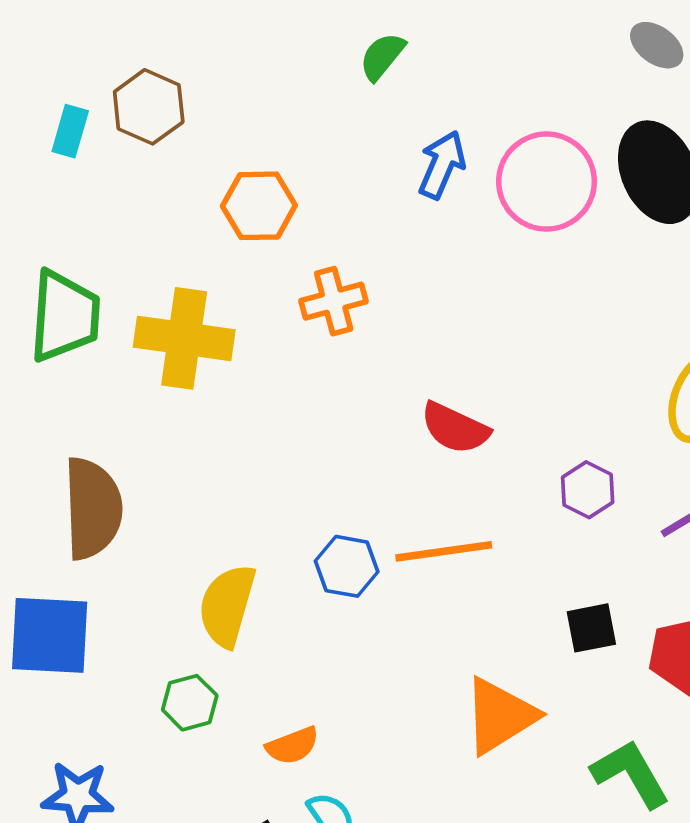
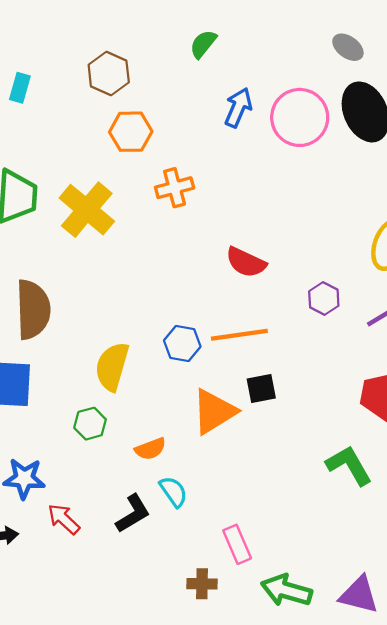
gray ellipse: (657, 45) -> (348, 47), moved
brown hexagon: (149, 107) -> (109, 74), moved
yellow cross: (184, 338) -> (87, 210), turned 32
black square: (591, 628) -> (261, 388), moved
orange triangle: (500, 716) -> (214, 412), moved

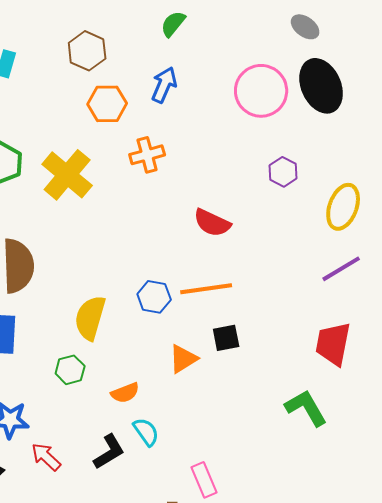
blue arrow: (238, 108) -> (164, 85), moved
purple hexagon: (324, 298) -> (283, 172), moved
orange triangle: (214, 412) -> (183, 359), size x0.7

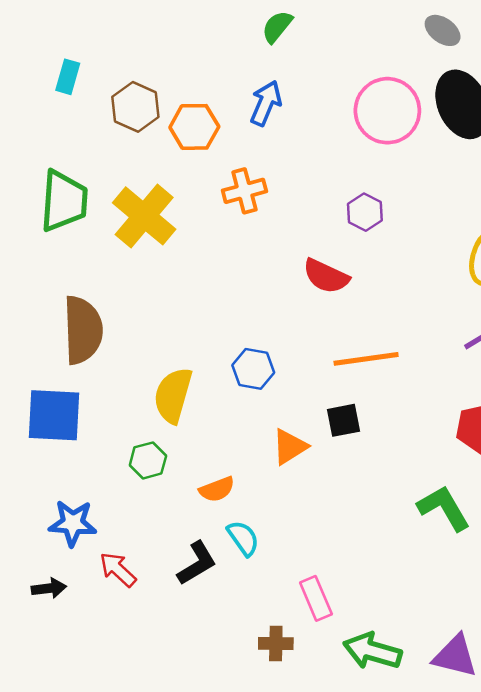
brown hexagon: (87, 51) -> (135, 107), moved
purple hexagon: (283, 172) -> (365, 212), moved
orange line: (206, 289) -> (366, 359), moved

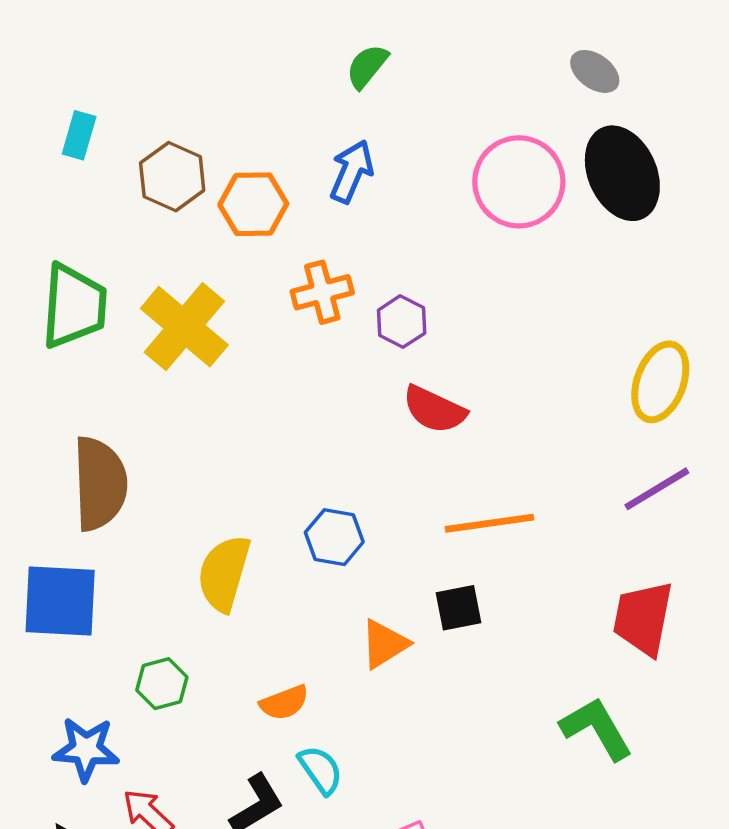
purple hexagon: (365, 212) -> (402, 322), moved
green hexagon: (148, 460) -> (162, 684), moved

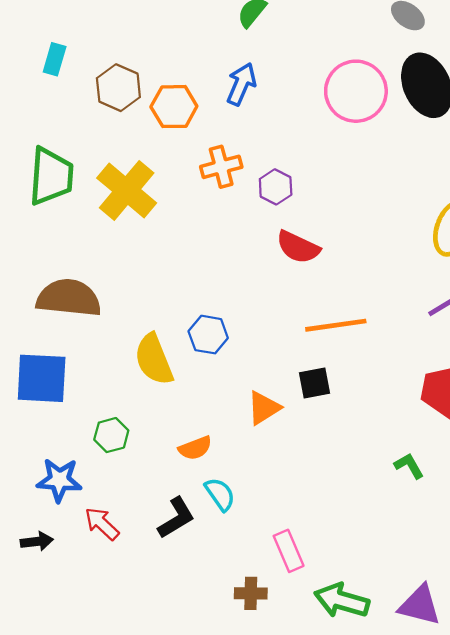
brown semicircle: (100, 484) -> (69, 298), turned -82
blue hexagon: (334, 537) -> (208, 335), moved
yellow semicircle: (224, 573) -> (154, 359), turned -38
green L-shape: (596, 729) -> (409, 466), size x0.6

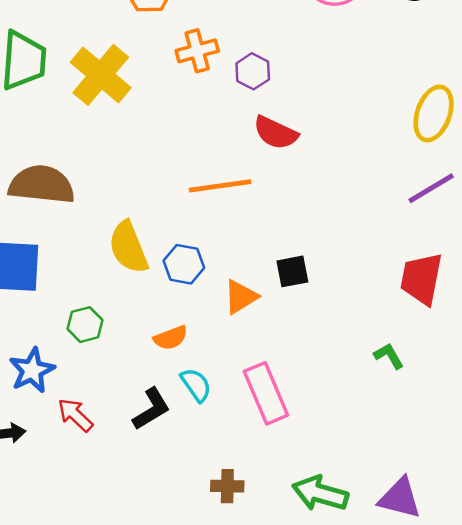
orange line: (336, 325) -> (220, 186), moved
blue hexagon: (208, 335) -> (184, 264), moved
blue star: (59, 480) -> (32, 370), turned -30
pink rectangle: (289, 551) -> (266, 393), moved, size x1.4

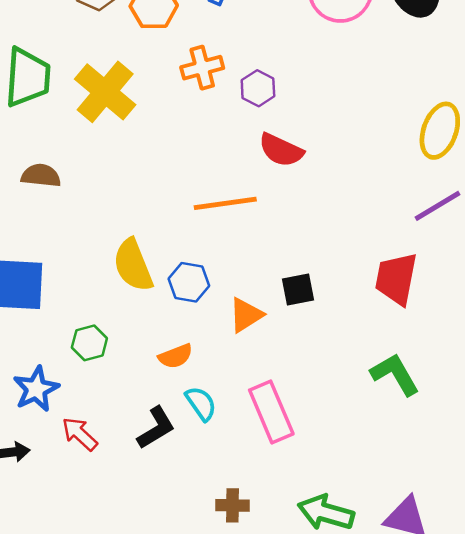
brown semicircle: (42, 185) -> (41, 176), moved, size x0.6
red trapezoid: (421, 279) -> (396, 279), moved
green L-shape: (389, 356) -> (395, 374), size x1.6

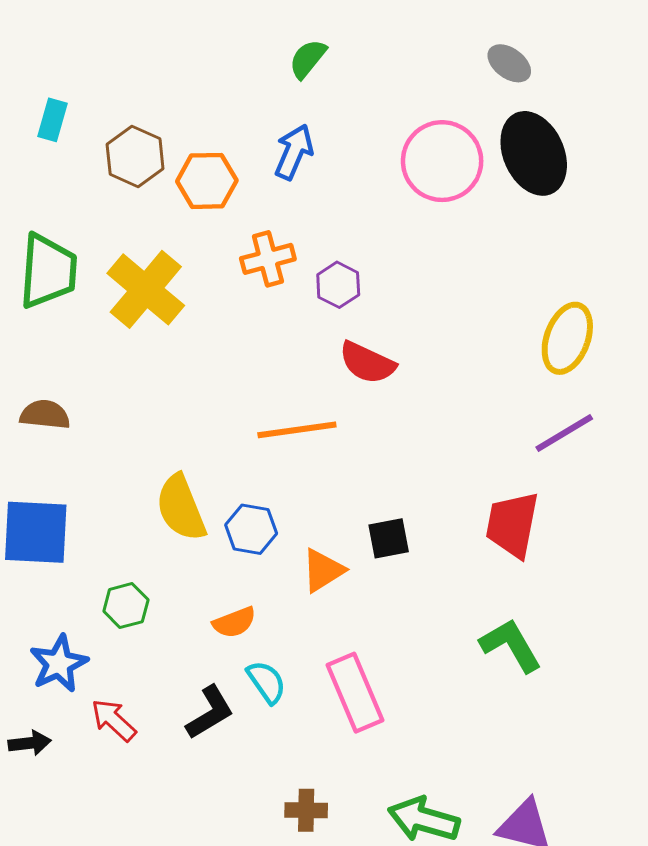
brown semicircle: (41, 176) -> (45, 415), moved

